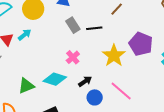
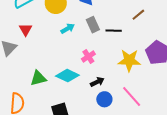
cyan arrow: (25, 35) -> (68, 29), moved
yellow star: (114, 56) -> (129, 60), turned 30

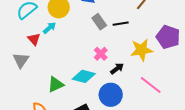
cyan arrow: (68, 29) -> (50, 28), moved
black arrow: (97, 82) -> (117, 69), moved
blue circle: (104, 99) -> (111, 95), moved, size x1.5

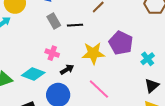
pink cross: (101, 54) -> (52, 53), turned -32

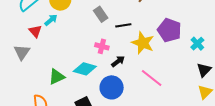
black line: (75, 25) -> (123, 25), moved
yellow star: (93, 53) -> (143, 43), turned 30

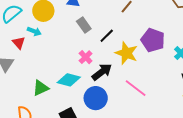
cyan arrow: (51, 20) -> (34, 31), turned 64
black line: (123, 25) -> (107, 36), turned -35
pink cross: (102, 46) -> (86, 57), turned 32
black arrow: (118, 61) -> (102, 72), size x1.5

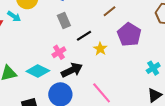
purple pentagon: (153, 40) -> (129, 35), moved
yellow star: (126, 53) -> (100, 49), moved, size x0.6

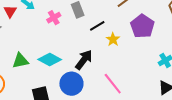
pink cross: (59, 52) -> (54, 18), moved
black arrow: (72, 70) -> (84, 60), turned -30

